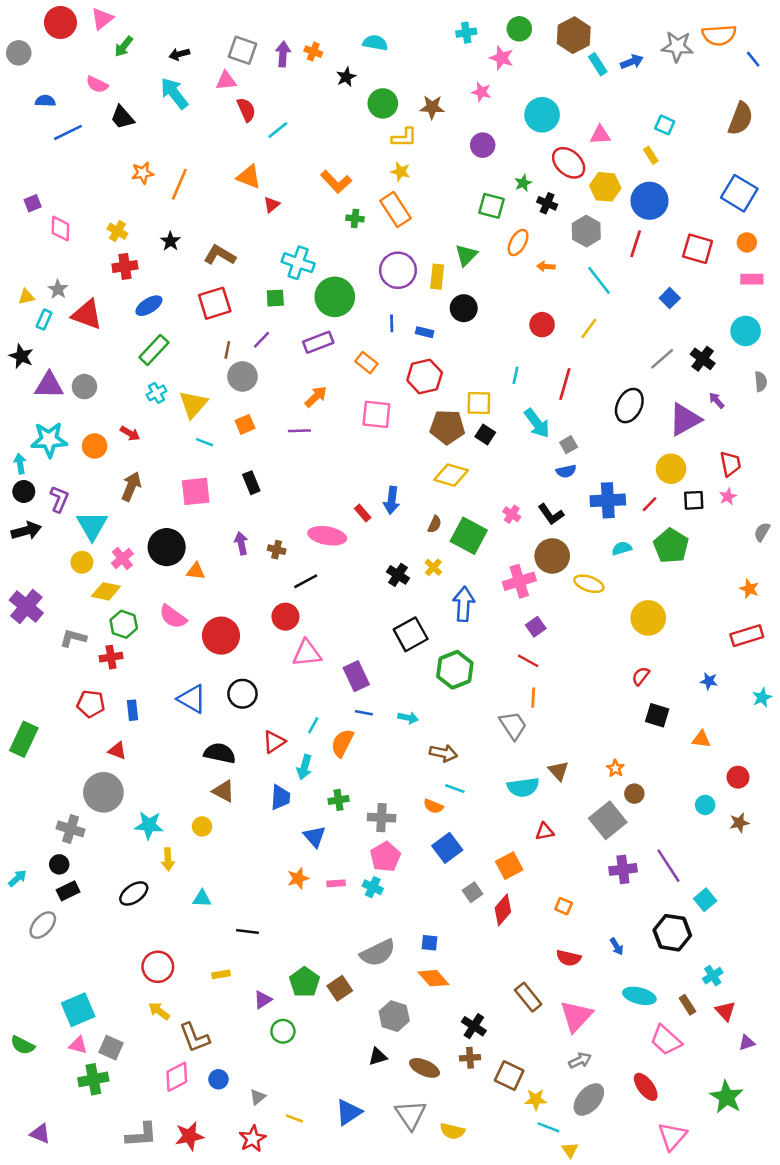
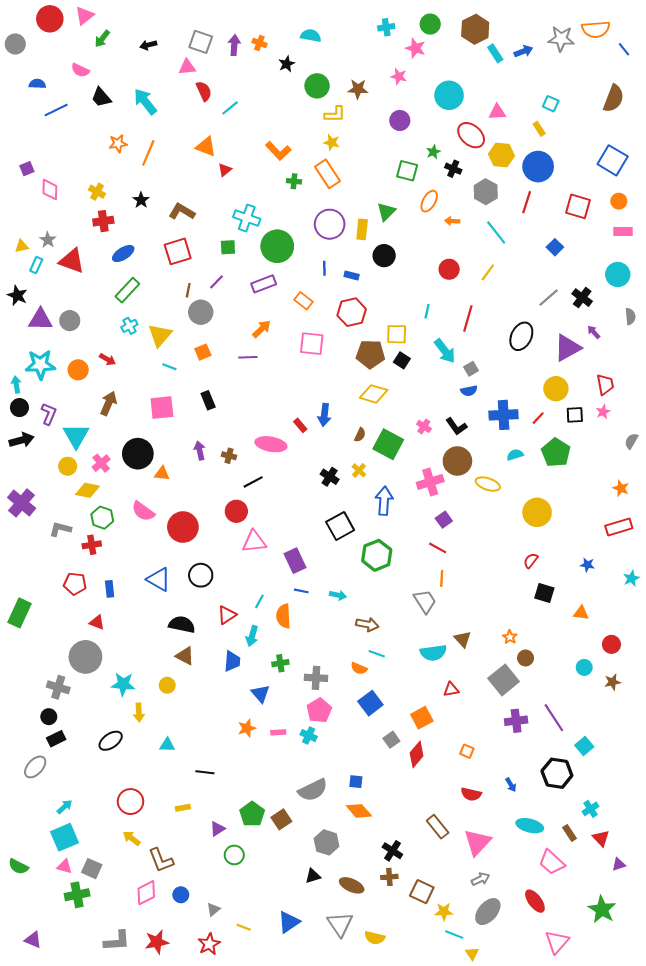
cyan arrow: (174, 93) -> (145, 102), moved
orange semicircle: (342, 743) -> (283, 616), turned -30
cyan arrow: (17, 878) -> (65, 807), moved

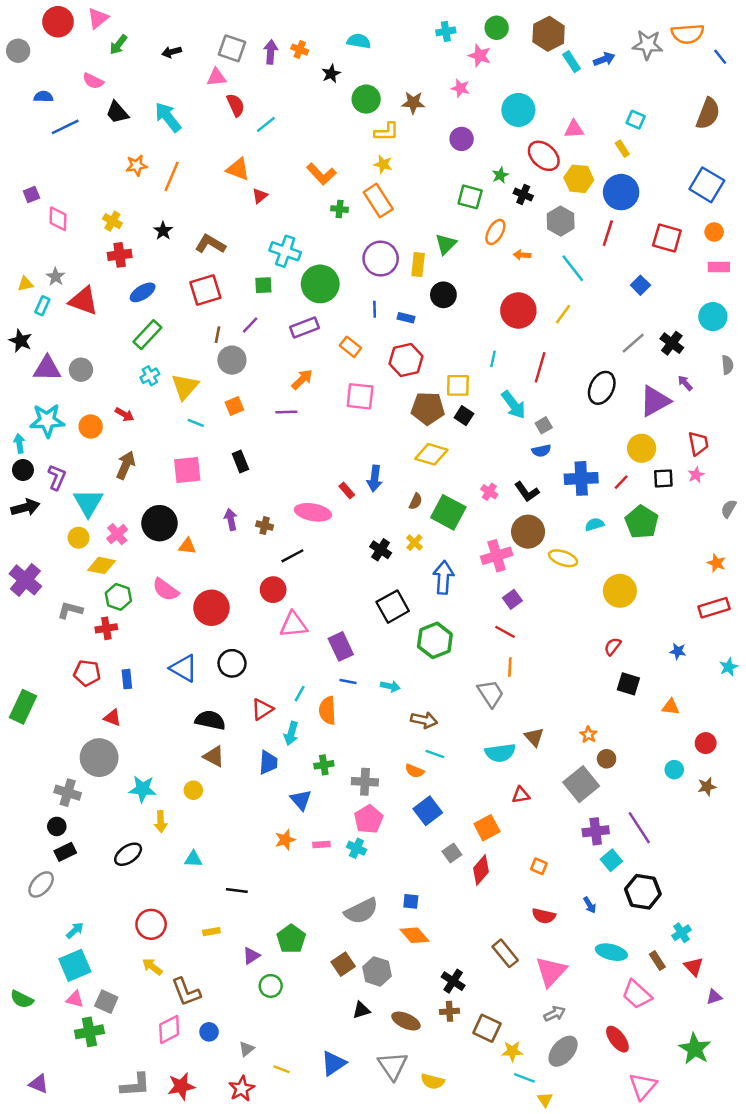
red circle: (449, 269) -> (518, 311), size x1.5
cyan square: (584, 746) -> (611, 860), moved
brown square: (281, 819) -> (343, 964), moved

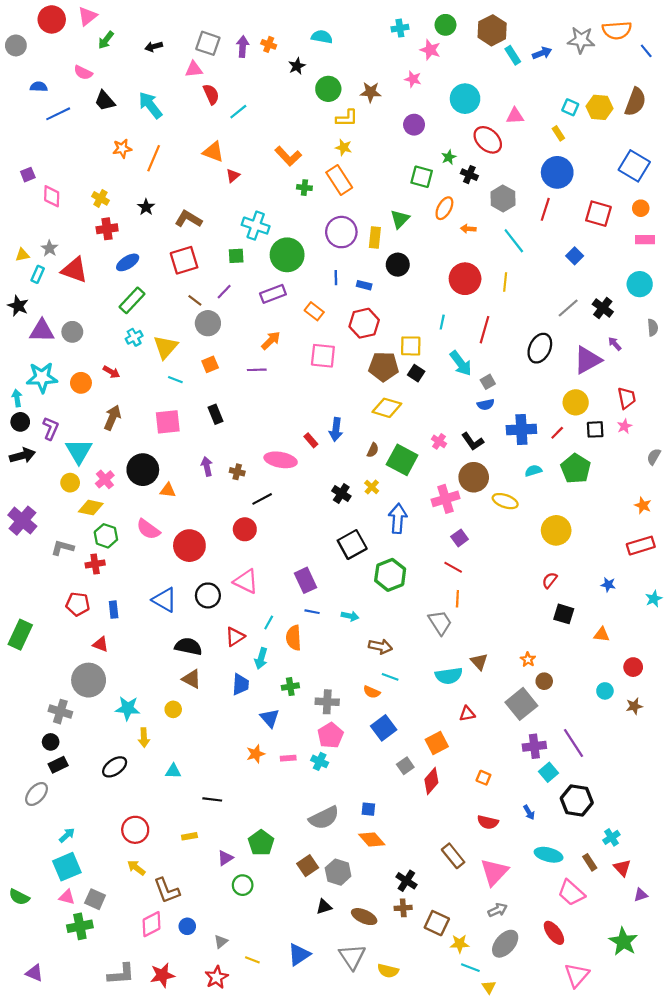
yellow hexagon: (579, 179) -> (600, 107), moved
yellow line: (563, 314) -> (505, 282), turned -30
brown line: (217, 335) -> (195, 300), turned -64
pink triangle: (294, 625) -> (246, 581), moved, turned 32

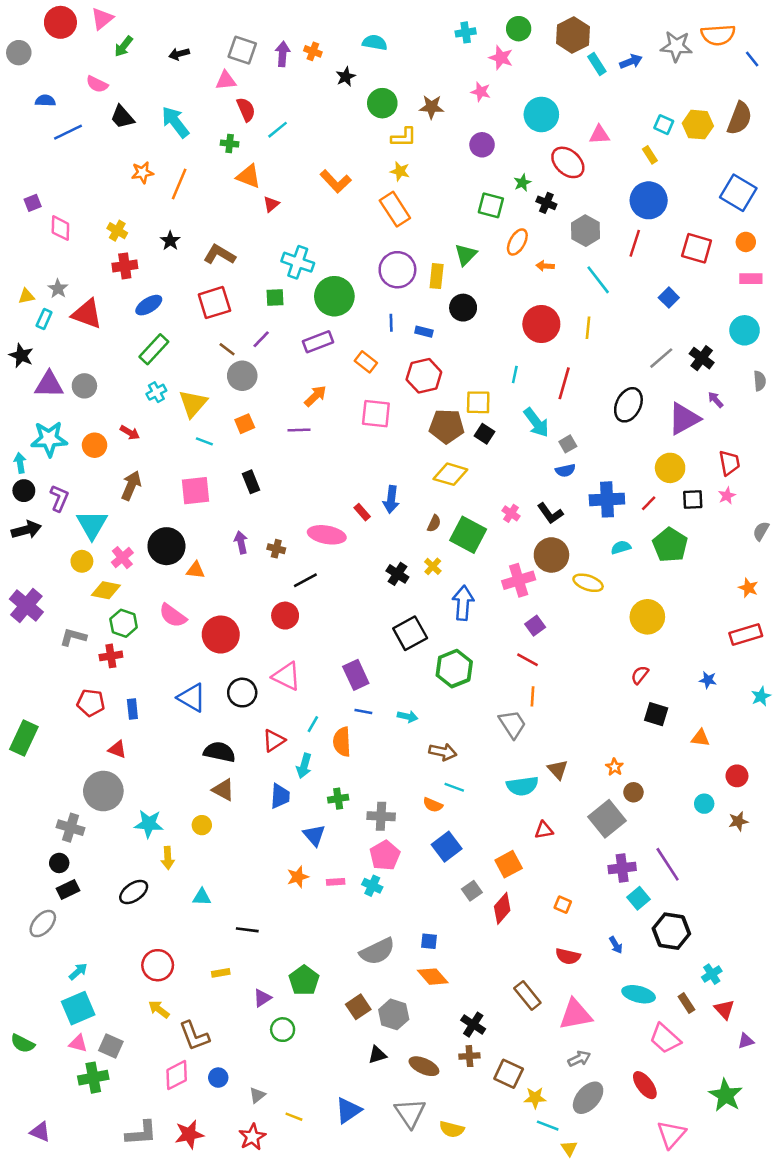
green cross: (304, 188) -> (230, 144), moved
pink triangle: (494, 872) -> (575, 1014), turned 36

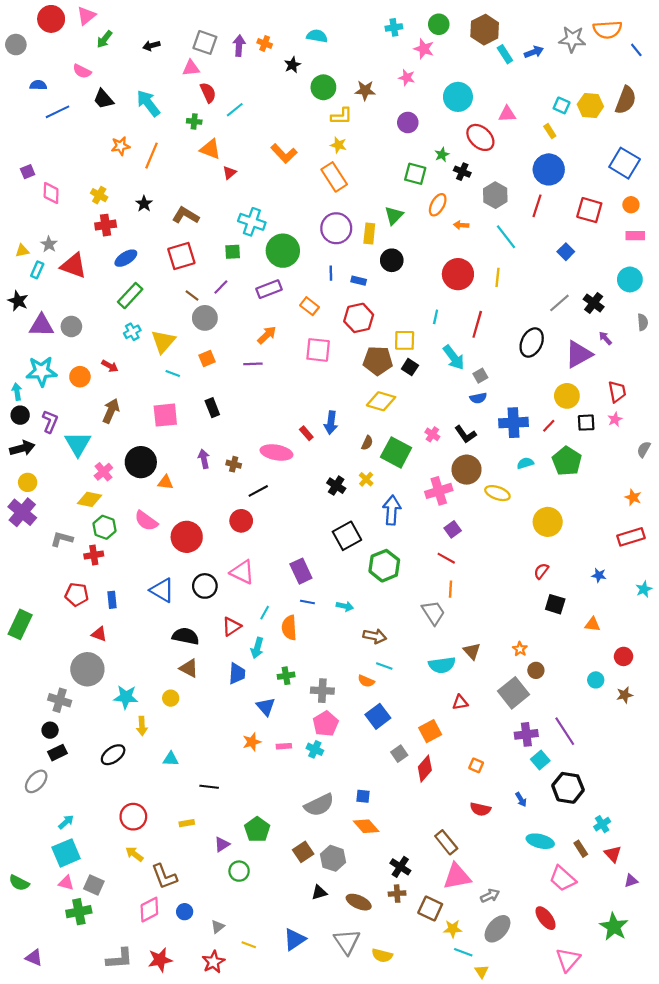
yellow circle: (82, 561) -> (28, 482), moved
pink triangle: (575, 1014) -> (457, 876), moved

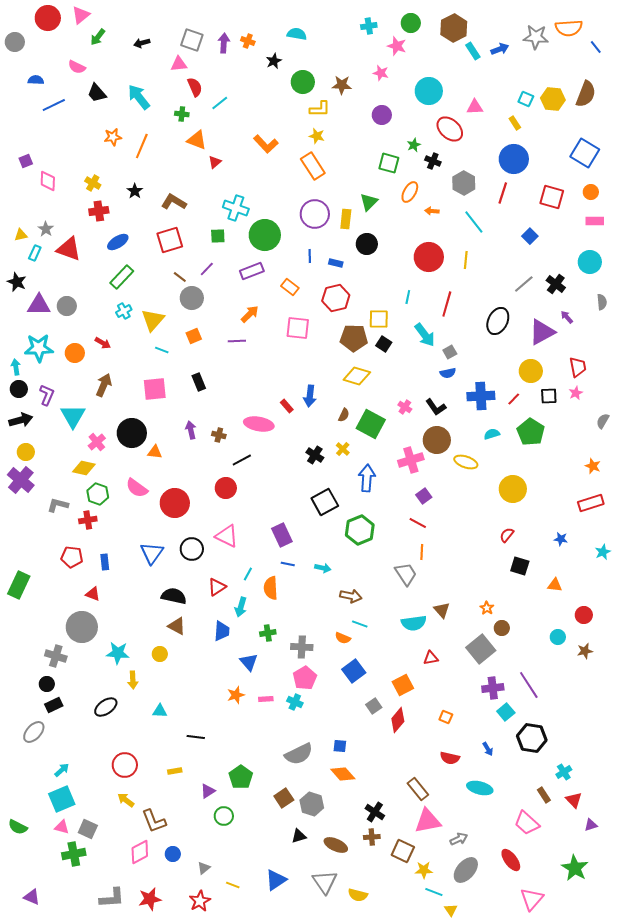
blue triangle: (162, 590) -> (152, 553), turned 35
cyan ellipse: (540, 841) -> (480, 788), moved

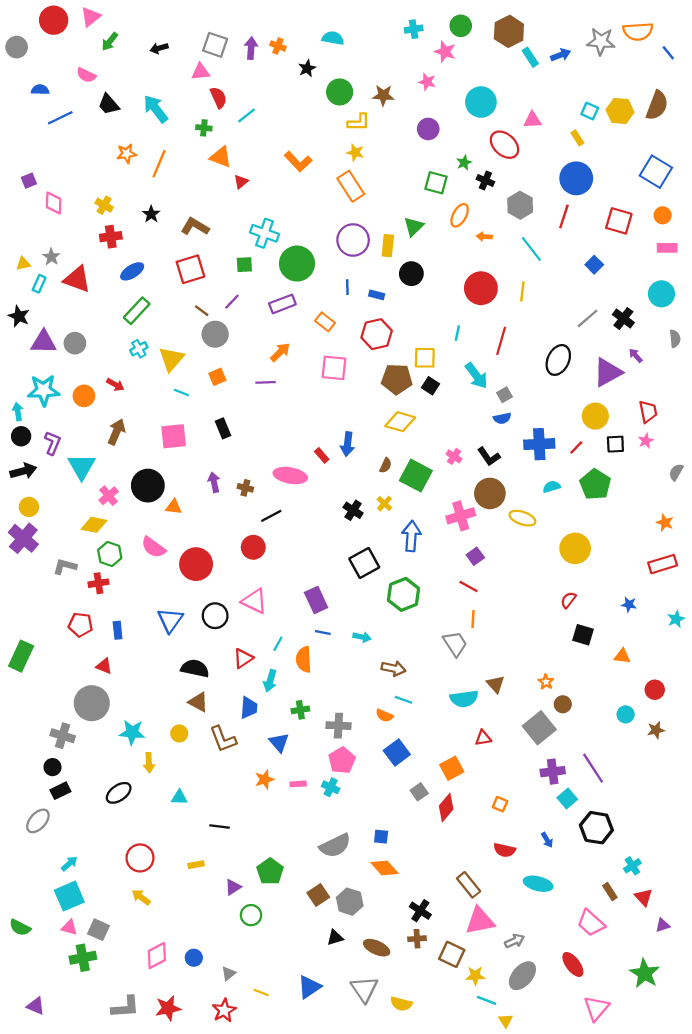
brown L-shape: (154, 821) -> (223, 739), moved

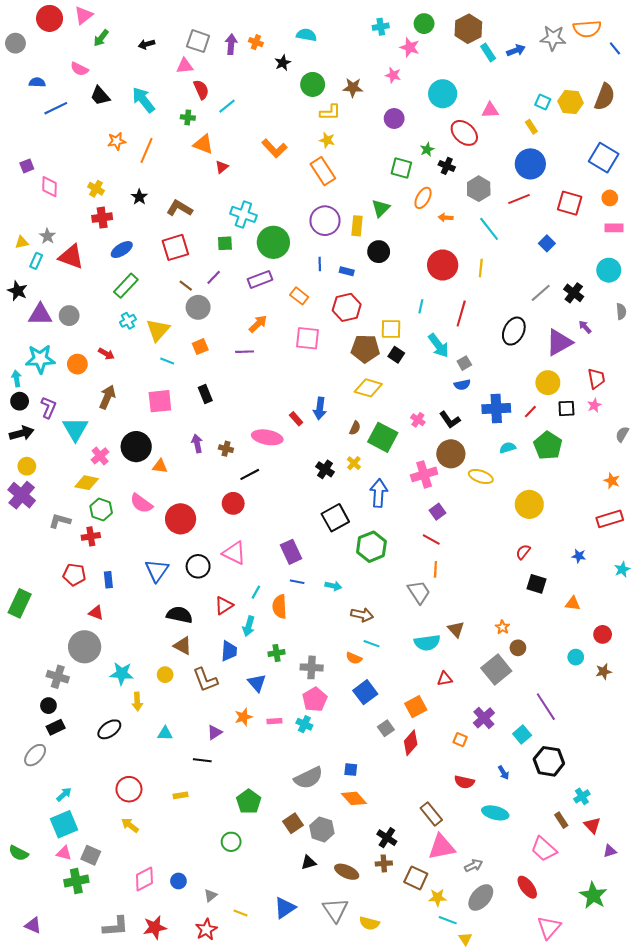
red line: (564, 216) -> (519, 199), turned 50
purple cross: (553, 772) -> (484, 718), moved, turned -35
purple triangle: (233, 887) -> (215, 732), moved

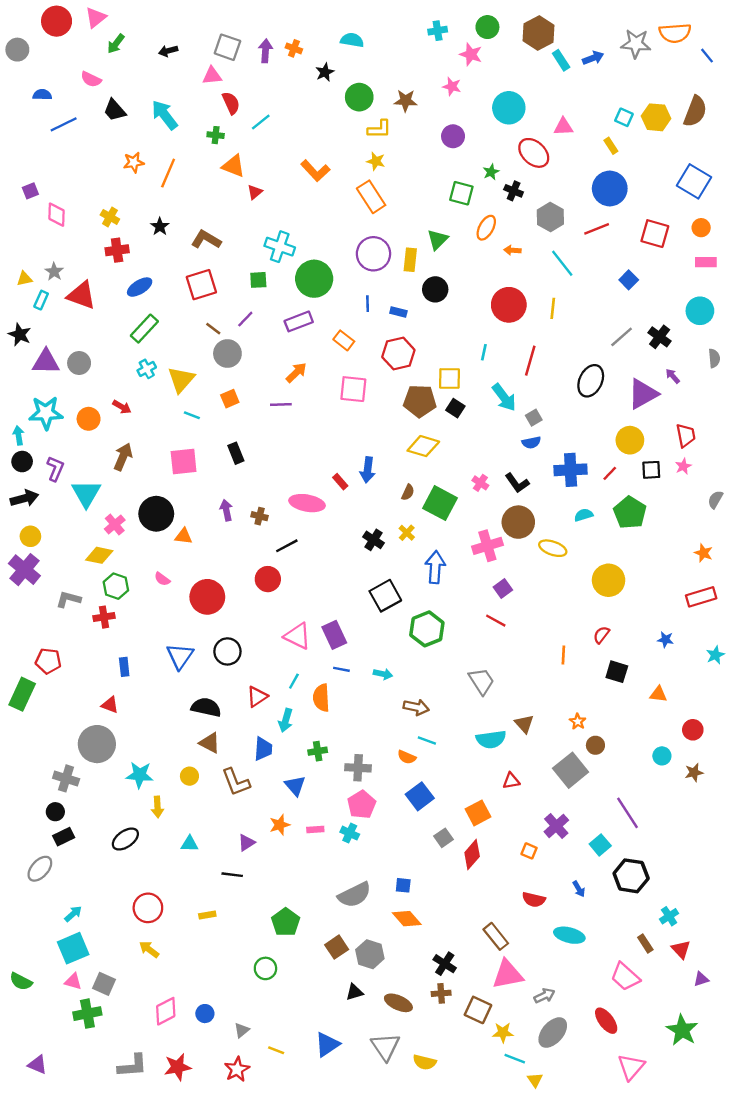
pink semicircle: (141, 503) -> (162, 579), size x0.6
pink triangle: (234, 553) -> (298, 636), moved
orange line: (435, 569) -> (563, 655), moved
red pentagon: (74, 575) -> (48, 661), moved

